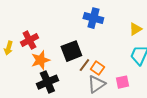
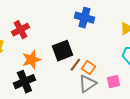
red cross: (29, 40) -> (20, 30), moved
black cross: (47, 82) -> (24, 82), moved

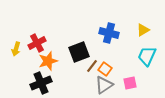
blue cross: (84, 18) -> (109, 33), moved
red cross: (20, 30) -> (37, 43), moved

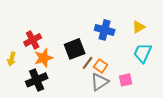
yellow arrow: (16, 49) -> (12, 59), moved

